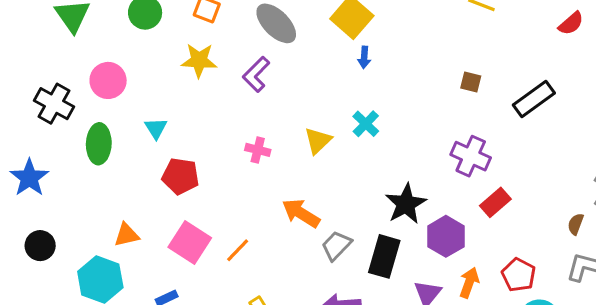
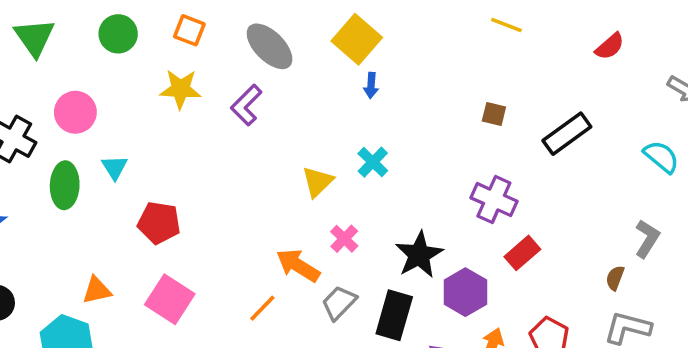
cyan triangle: (156, 128) -> (115, 167), moved
pink cross: (258, 150) -> (344, 239), moved, turned 30
orange line: (238, 250) -> (262, 308), moved

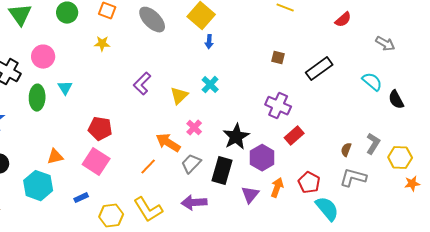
yellow star: (180, 89) -> (102, 44), size x0.7
purple L-shape: (246, 105) -> (142, 84), moved
red pentagon: (159, 223) -> (100, 129), moved
gray L-shape: (647, 239) -> (373, 144), moved

